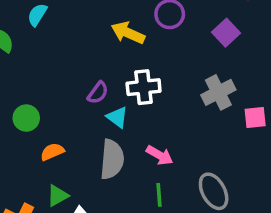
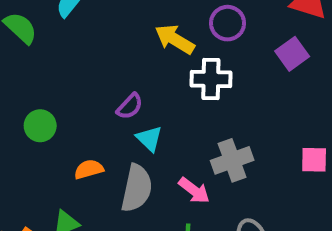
white cross: (144, 87) -> (211, 79), moved
gray cross: (218, 92) -> (232, 160), moved
orange semicircle: (52, 152) -> (89, 169), moved

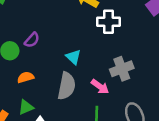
purple semicircle: (130, 106) -> (32, 40), moved
orange semicircle: (89, 169) -> (26, 77), moved

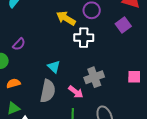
purple semicircle: (32, 40) -> (19, 44), moved

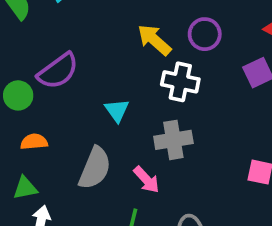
purple semicircle: (19, 44) -> (58, 71), size x1.6
cyan triangle: (54, 67) -> (117, 110), moved
gray cross: (94, 77) -> (173, 140), moved

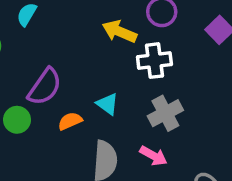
orange semicircle: (34, 142) -> (70, 121), moved

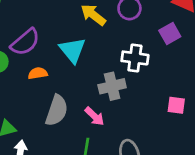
white cross: (154, 61) -> (135, 58), moved
cyan triangle: (107, 104) -> (73, 50), moved, size x1.5

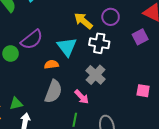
white cross: (135, 58) -> (99, 43), moved
orange semicircle: (38, 73) -> (51, 64), moved
gray cross: (112, 86) -> (96, 75), turned -36

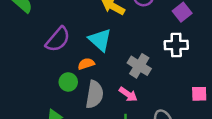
white cross: (99, 43) -> (176, 45), moved
green circle: (11, 54) -> (68, 82), moved
pink square: (143, 91) -> (199, 94), moved

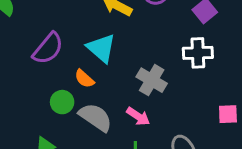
orange semicircle: (86, 64) -> (84, 79), turned -119
gray semicircle: (94, 94) -> (96, 117), turned -64

